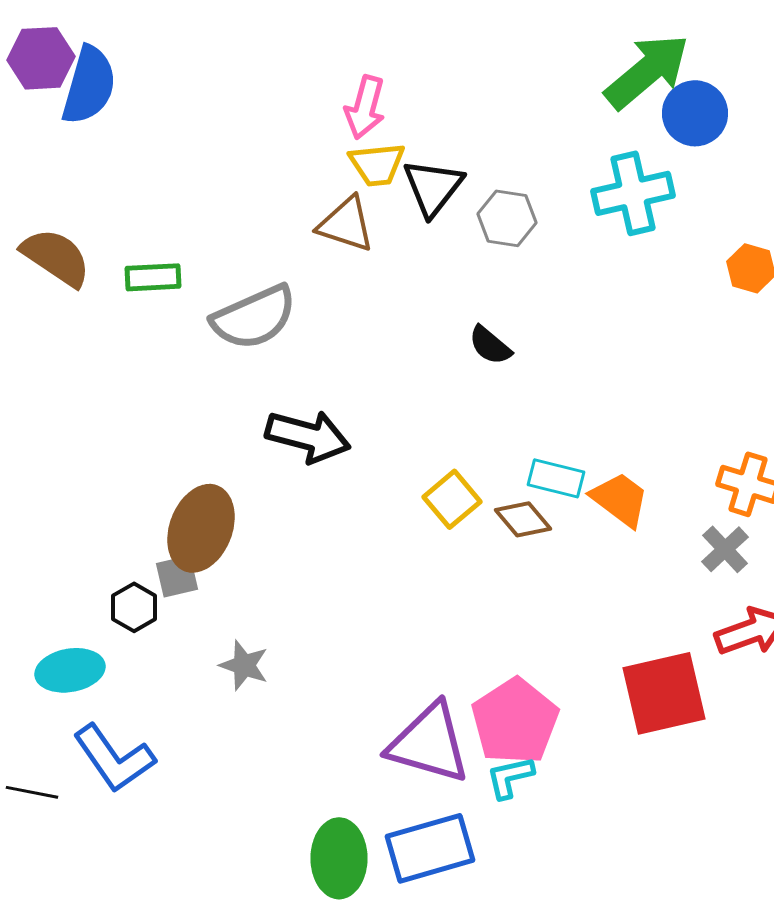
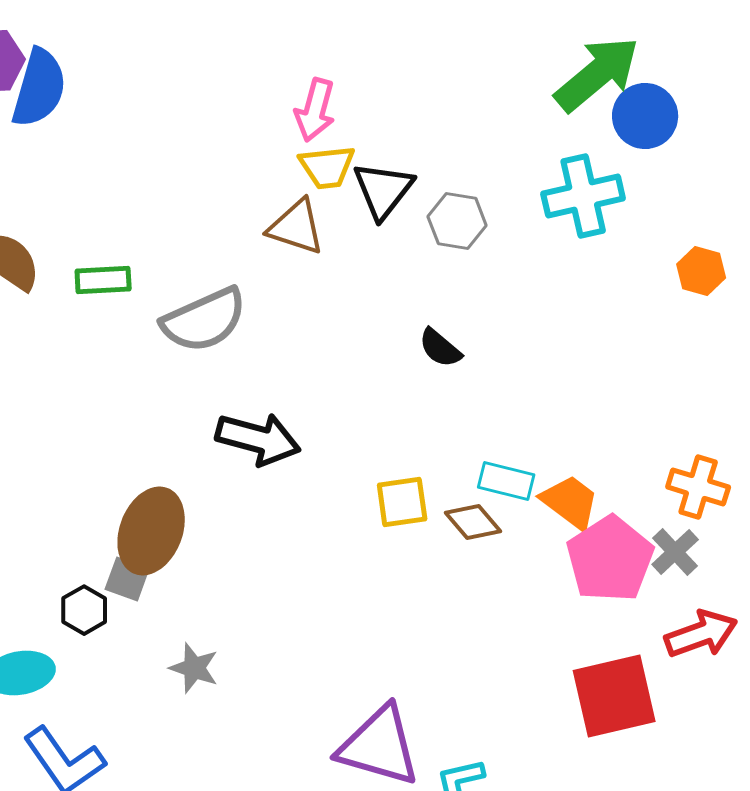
yellow square: (452, 499) -> (402, 502), turned 32
gray square: (177, 576) -> (127, 579), turned 33
pink pentagon: (515, 721) -> (610, 559), moved

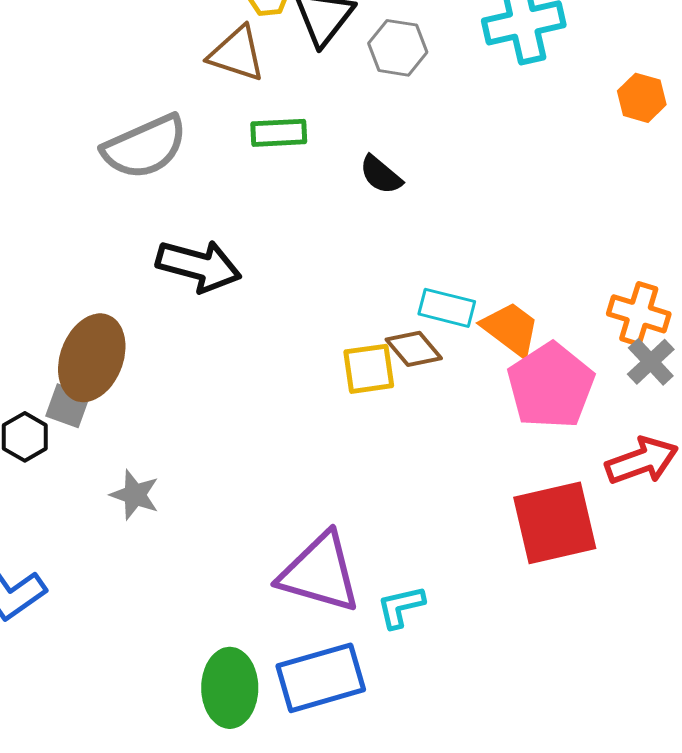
green rectangle: (103, 280) -> (279, 133), moved
yellow square: (402, 502) -> (369, 369), moved
gray cross: (675, 552) -> (651, 362), moved

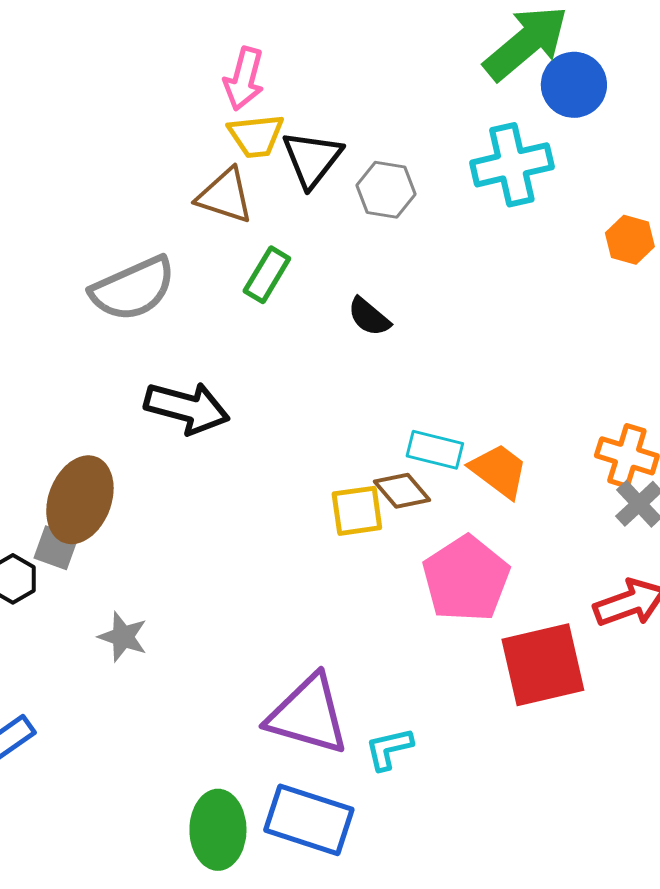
green rectangle: (279, 133) -> (267, 275), turned -56
pink pentagon: (551, 386) -> (466, 579), moved
blue rectangle: (321, 678) -> (309, 820), turned 34

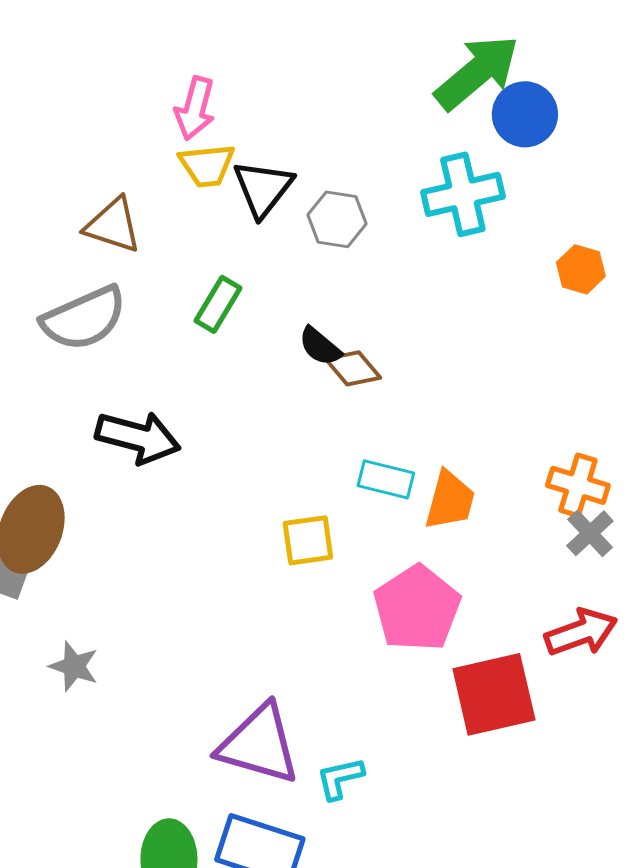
brown triangle: (225, 196) -> (113, 225), moved
orange trapezoid: (499, 471) -> (450, 500), turned 68
brown diamond: (402, 491) -> (353, 368), moved

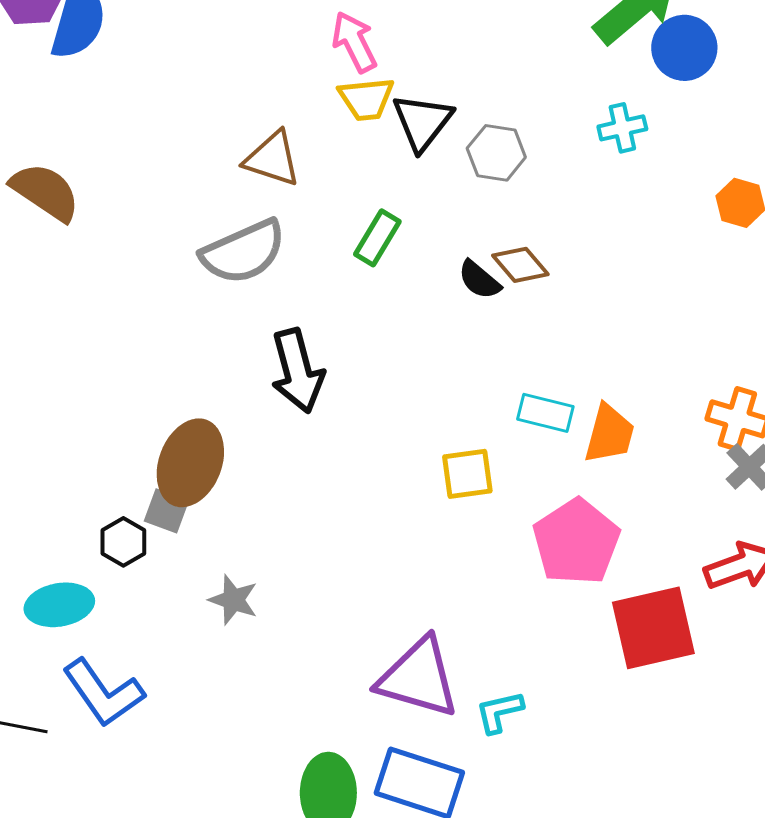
pink arrow: (195, 108) -> (354, 42), turned 138
cyan cross: (463, 194) -> (622, 128), size x0.6
brown diamond: (353, 368) -> (520, 265), moved
black arrow: (138, 437) -> (297, 371), turned 60

